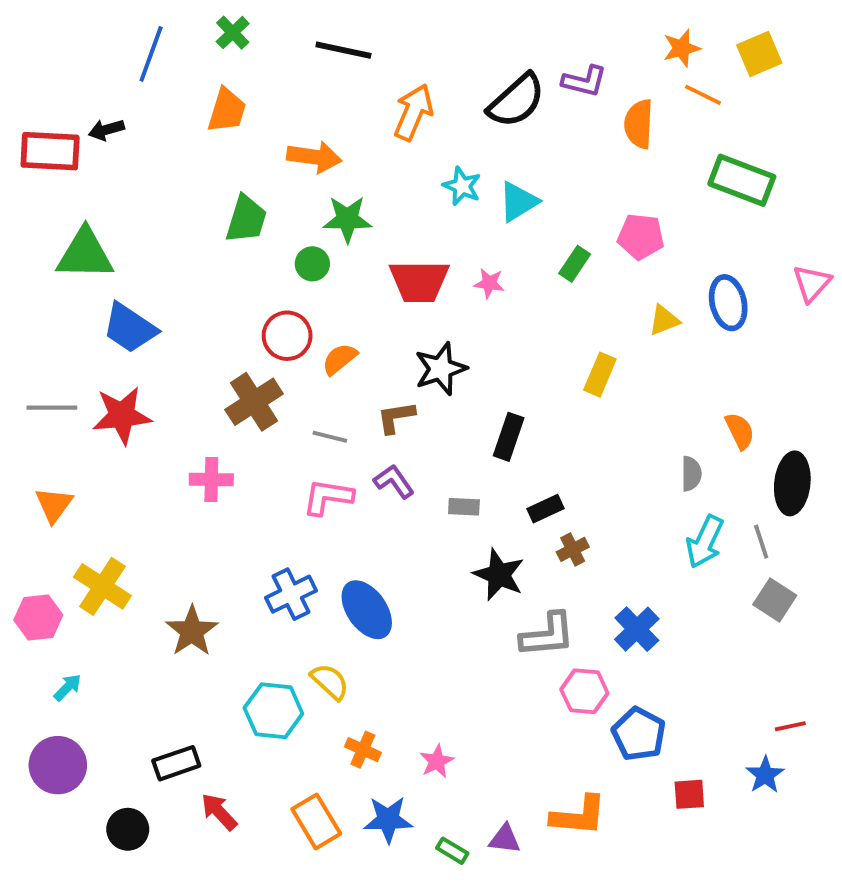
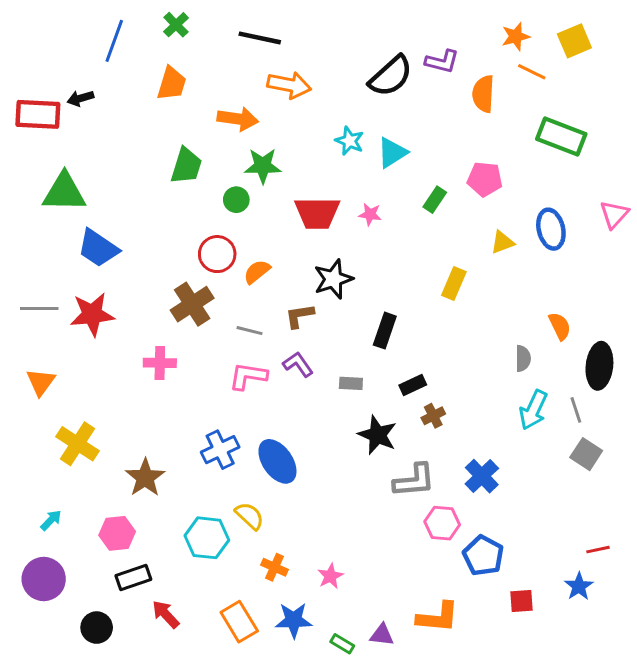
orange arrow: (413, 112) -> (289, 85), moved, turned 78
pink hexagon: (38, 617) -> (117, 533), moved

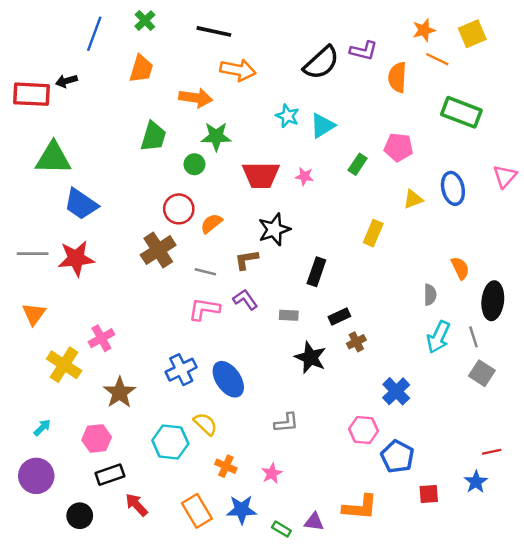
pink cross: (160, 363) -> (101, 338), moved, turned -30
gray L-shape: (414, 481) -> (286, 423), moved, size x0.7

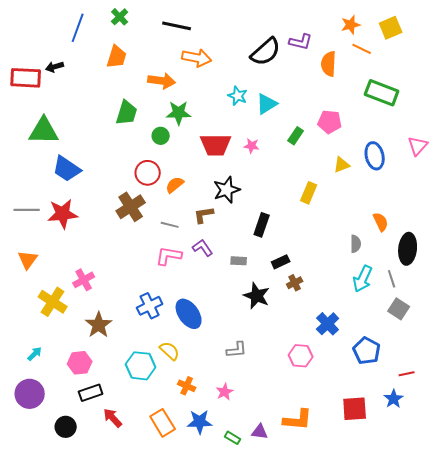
blue pentagon: (397, 457) -> (367, 351), moved
red square: (429, 494) -> (355, 409), size x1.5

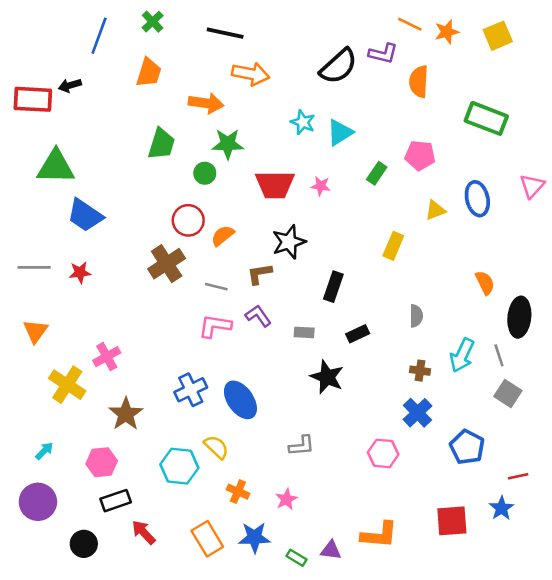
orange line: (362, 49) -> (410, 24), moved
red star: (63, 214) -> (80, 273), size x0.6
gray semicircle: (356, 244) -> (416, 316), moved
brown cross: (295, 283) -> (420, 371), moved, turned 35

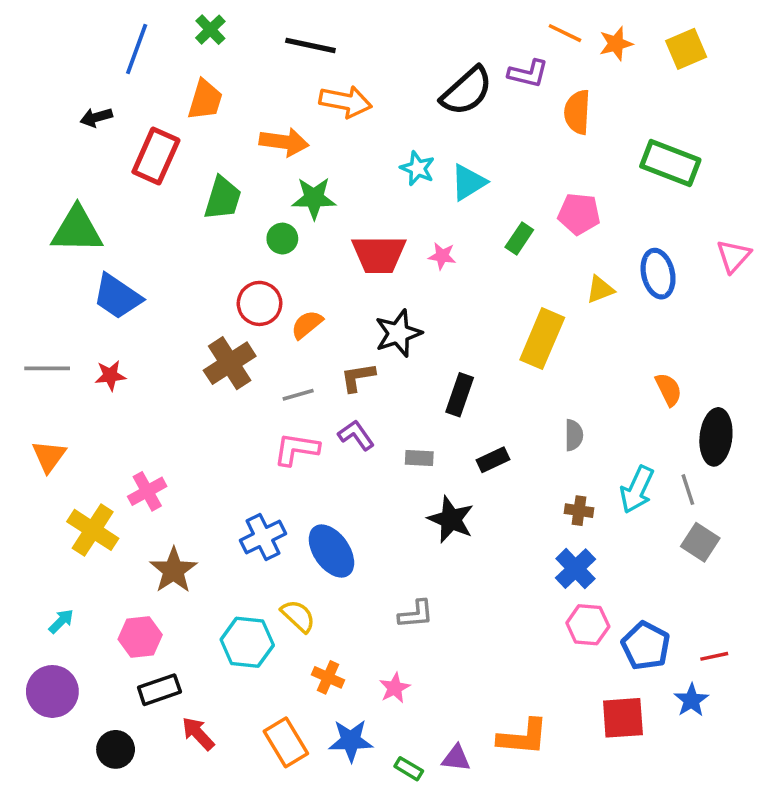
red rectangle: (33, 99) -> (156, 156), moved, turned -69
yellow rectangle: (393, 246) -> (542, 339), size x1.5
gray line: (216, 287) -> (298, 395), turned -30
blue pentagon: (467, 447) -> (646, 646), moved
pink hexagon: (383, 453) -> (588, 625), moved

